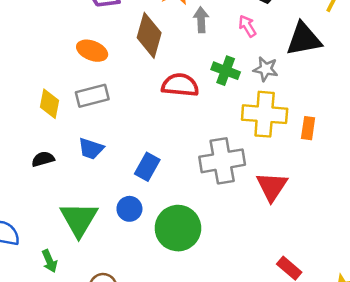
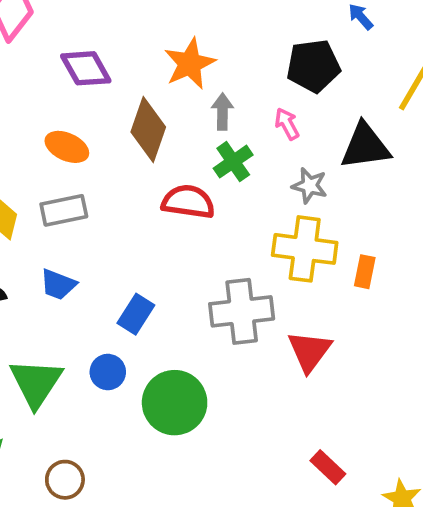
green cross: (226, 71) -> (233, 162), moved, turned 32

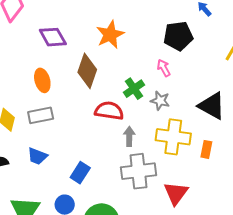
gray arrow: (222, 112) -> (129, 136), moved
black triangle: (365, 146) -> (212, 106), moved, turned 36
orange ellipse: (67, 147) -> (42, 80), turned 50
gray star: (310, 186) -> (160, 101), moved

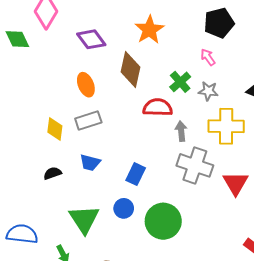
gray cross: (138, 171) -> (195, 165), turned 32

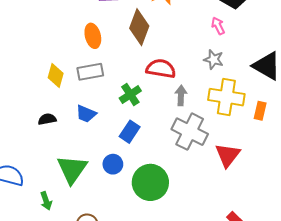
green cross: (180, 82) -> (130, 95), moved

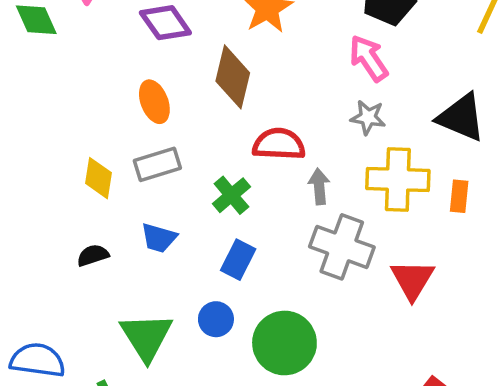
pink arrow: (218, 26) -> (369, 58), size x1.5

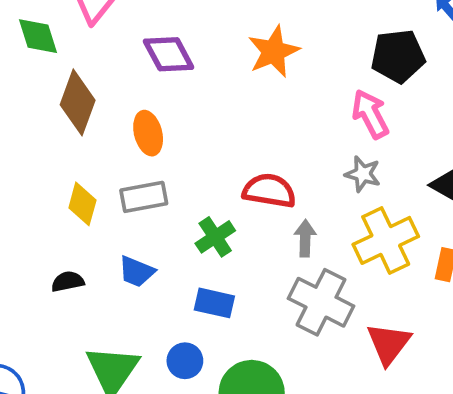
brown diamond: (233, 77) -> (78, 102), moved
yellow cross: (398, 179) -> (386, 240), turned -34
blue rectangle: (238, 260) -> (214, 303), turned 69

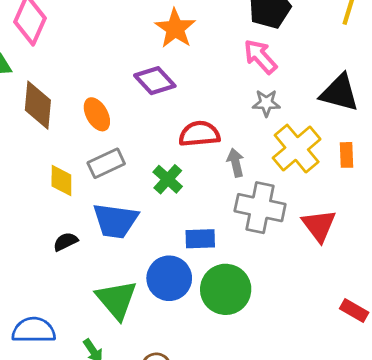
purple diamond: (169, 54) -> (155, 81), moved
blue trapezoid: (137, 272) -> (115, 221), size x1.6
blue rectangle: (214, 303) -> (200, 239), moved
blue circle: (185, 361) -> (169, 278), size x1.6

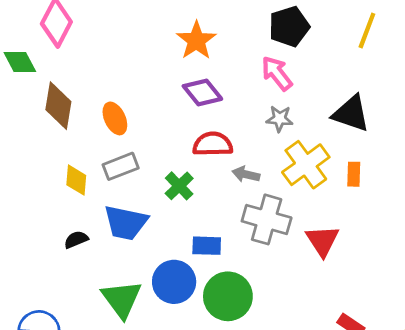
purple diamond: (155, 81) -> (202, 93), moved
gray arrow: (236, 163) -> (246, 174), turned -68

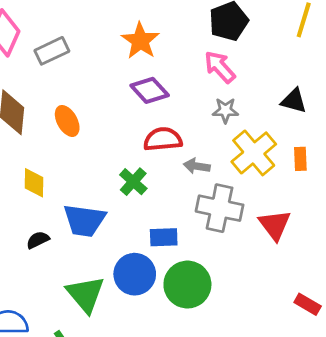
black triangle: (351, 114) -> (294, 101), size x0.7
gray rectangle: (121, 166) -> (52, 51), moved

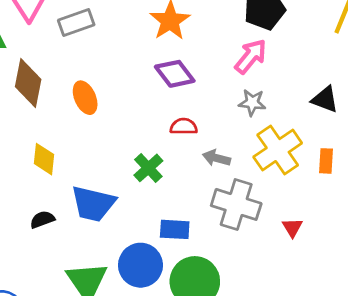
pink arrow: (220, 67) -> (251, 56), turned 76
red semicircle: (163, 139) -> (184, 126), size x0.7
red triangle: (275, 225) -> (292, 228), size x0.6

